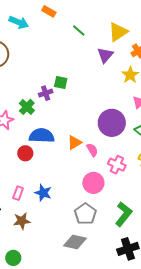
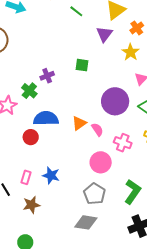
green square: (61, 83) -> (82, 65), moved

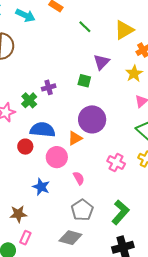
purple triangle: (104, 34) -> (102, 62), moved
purple circle: (115, 101) -> (92, 119), moved
pink semicircle: (97, 129) -> (79, 178), moved
pink circle: (101, 162) -> (57, 157), moved
pink rectangle: (26, 177) -> (25, 238), moved

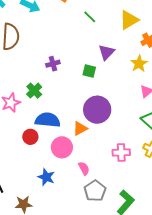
purple cross: (49, 87) -> (53, 64), moved
pink cross: (116, 162) -> (121, 153), turned -30
gray pentagon: (82, 210) -> (95, 191), moved

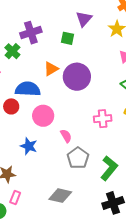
purple cross: (53, 64) -> (31, 33), size x1.5
green cross: (34, 91) -> (12, 51), moved
orange triangle: (80, 128) -> (51, 69), moved

